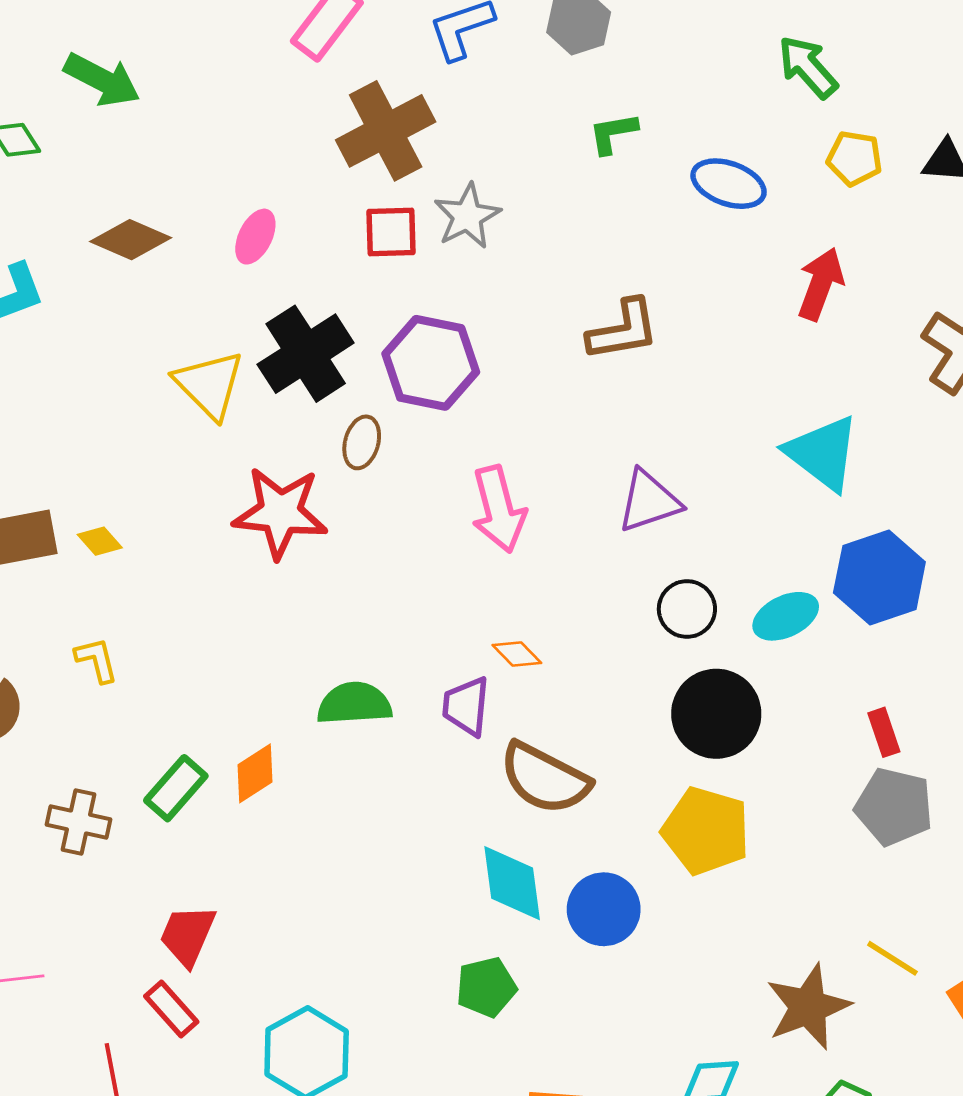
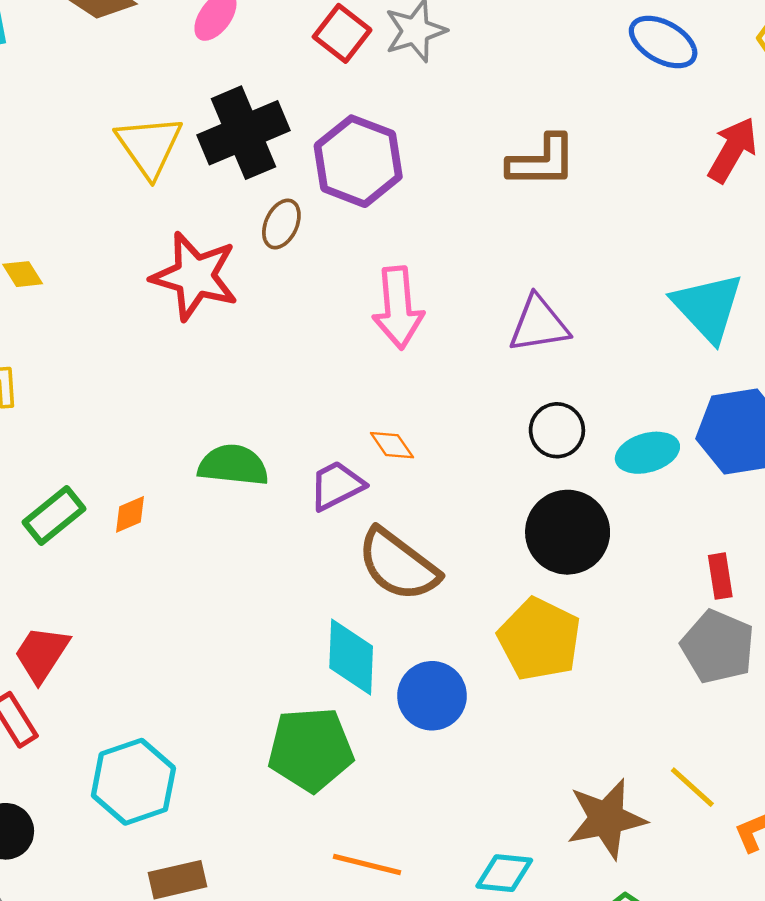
red square: (391, 232) -> (342, 33), turned 30
purple trapezoid: (466, 706) -> (337, 486), turned 48
orange diamond: (255, 773) -> (130, 514), size x0.7
green pentagon: (486, 987) -> (311, 749), size x1.5

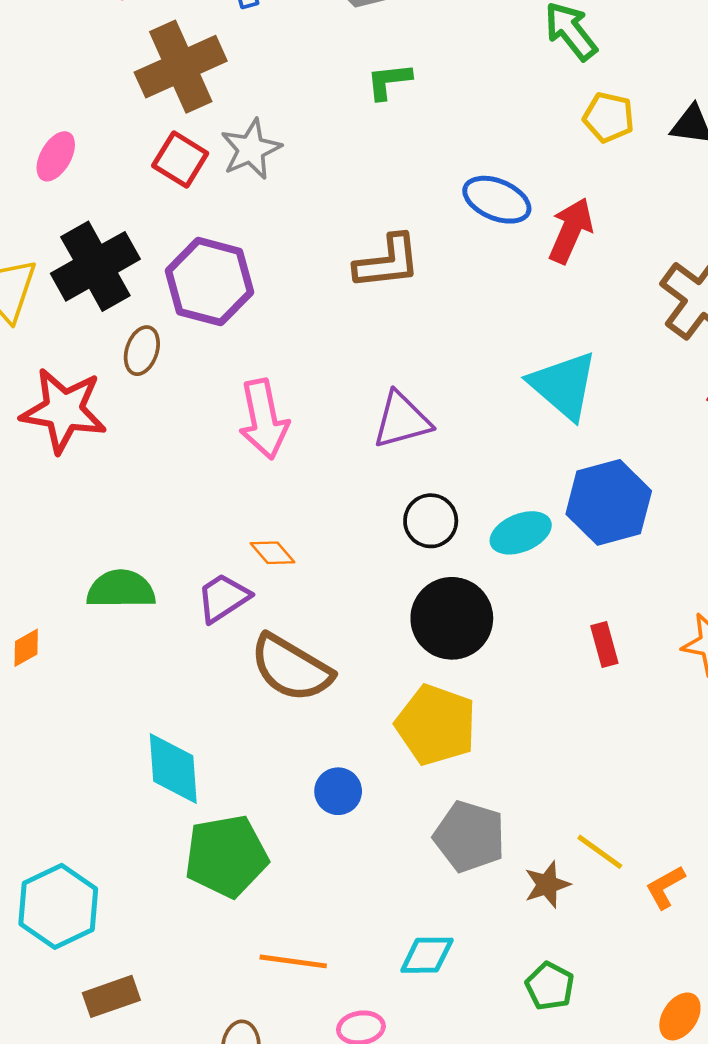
blue ellipse: (663, 42) -> (497, 200), moved
gray pentagon: (718, 647) -> (469, 837), moved
cyan diamond: (351, 657) -> (173, 768), moved
blue circle: (432, 696) -> (338, 791), size x0.7
brown star: (606, 819) -> (547, 885), moved, size x0.6

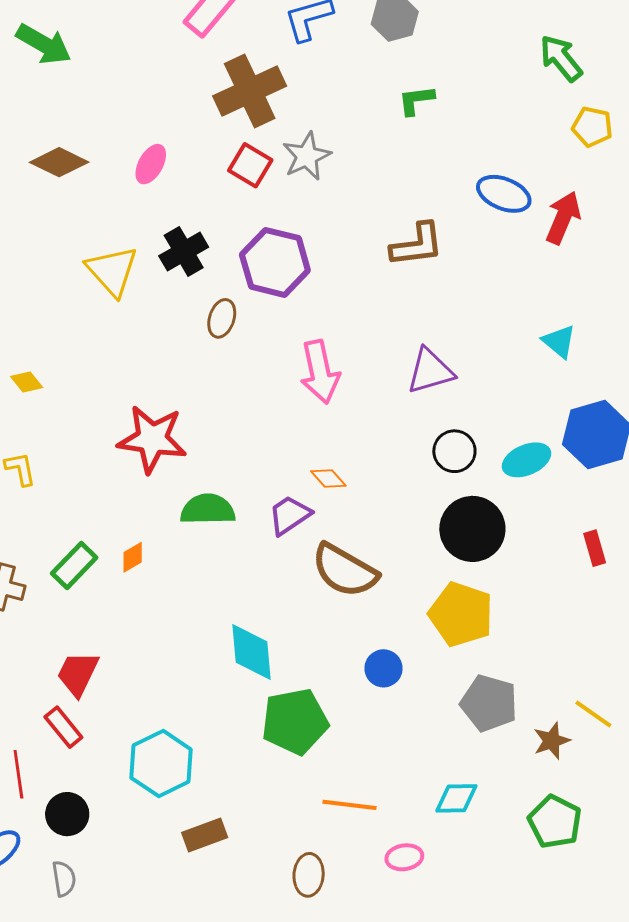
black cross: (95, 266) -> (184, 252), size x0.7
cyan triangle: (564, 385) -> (559, 341), size x0.6
red star: (64, 410) -> (152, 439), moved
green pentagon: (550, 986) -> (555, 822), size x1.4

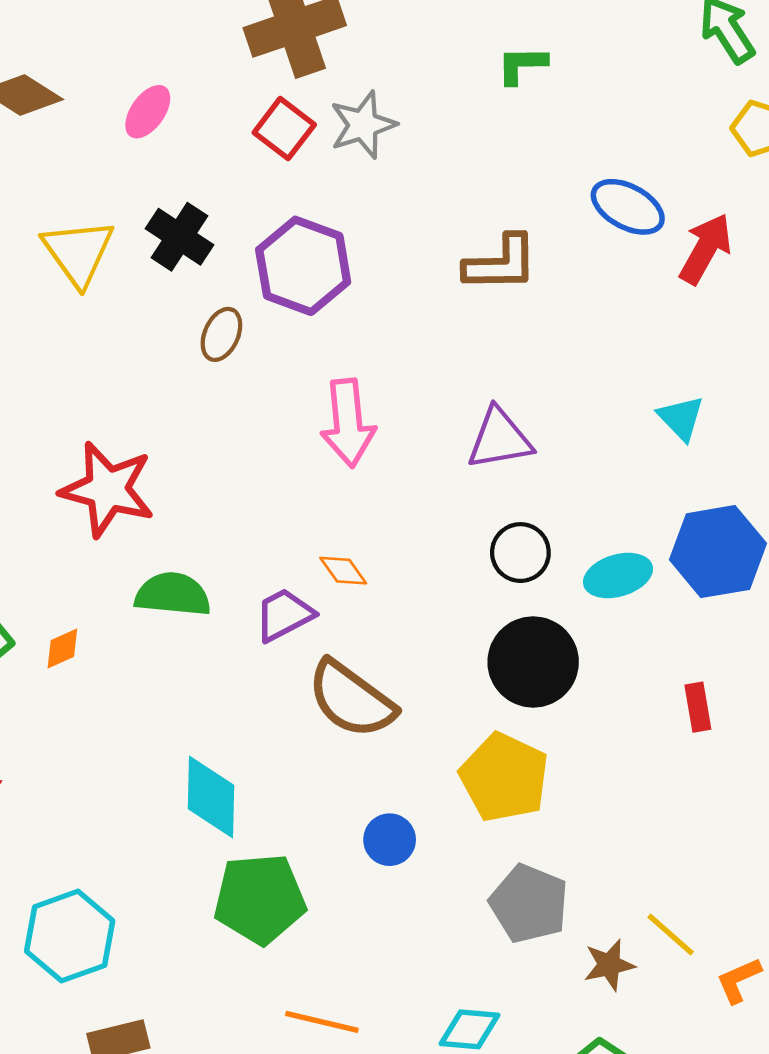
black cross: (184, 252) -> (179, 237), turned -33

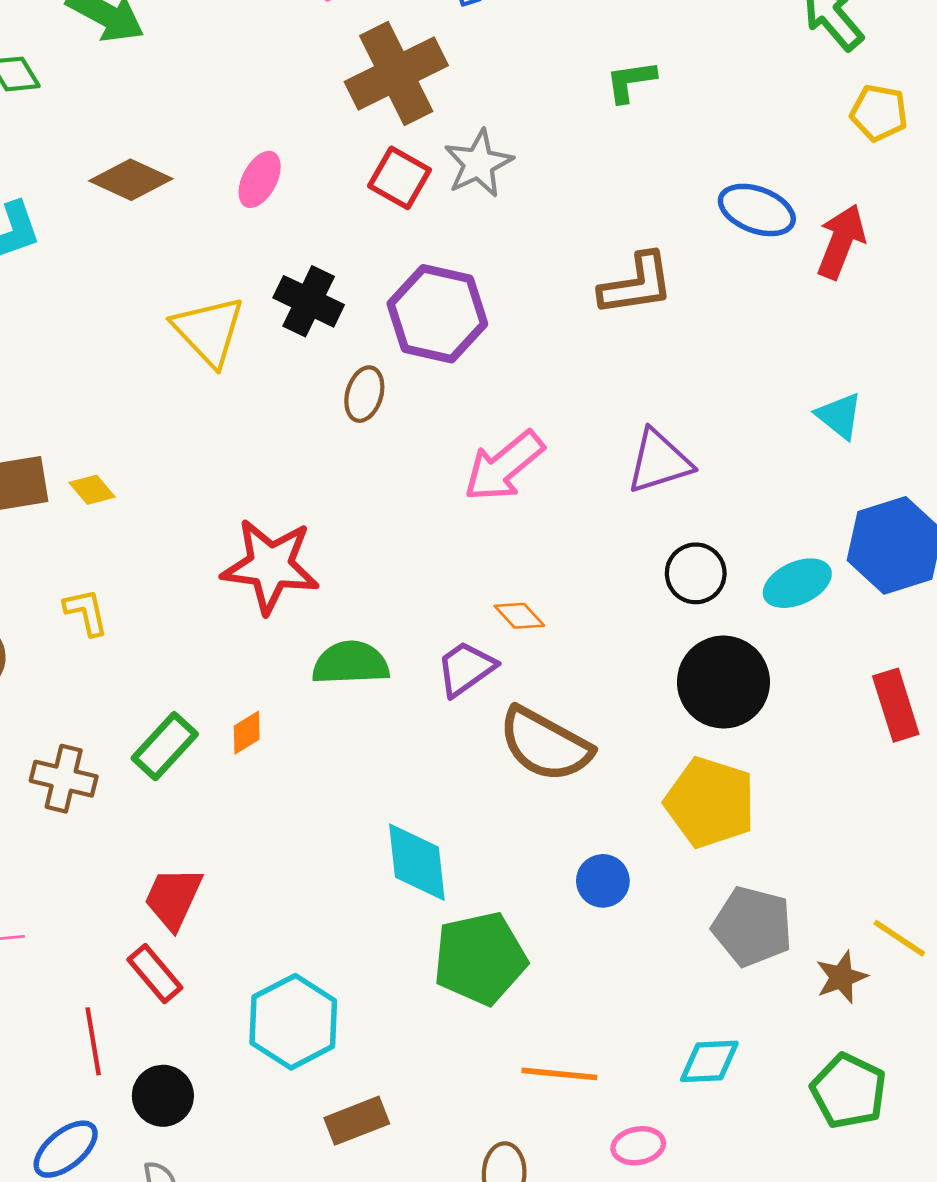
pink arrow: (348, 423) -> (504, 466), turned 64
red rectangle: (698, 707) -> (896, 705), size x1.4

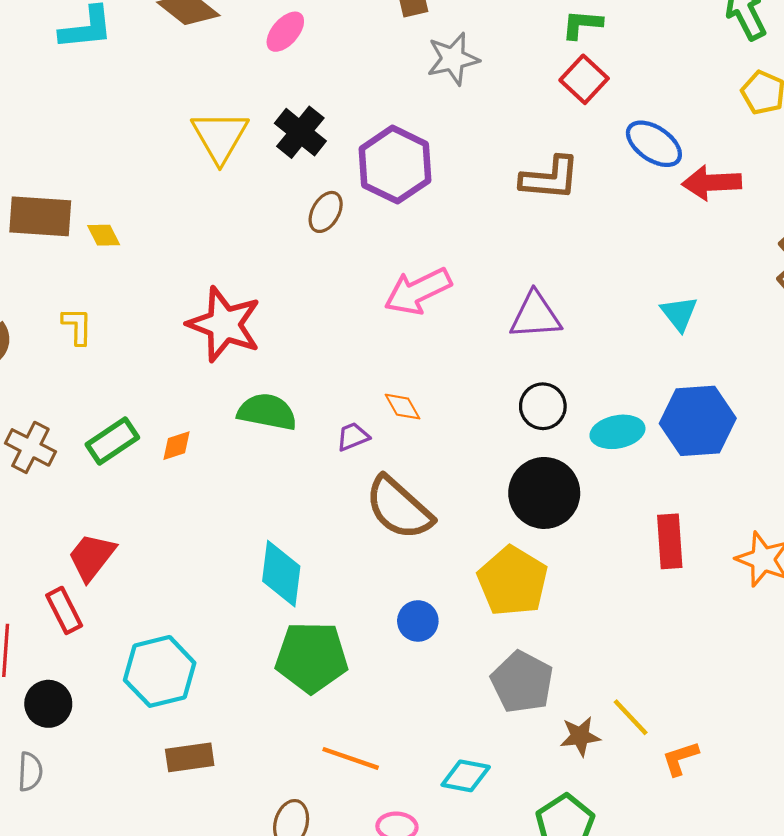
red square: (400, 178) -> (584, 79), moved
red arrow: (841, 242) -> (712, 183), turned -128
purple trapezoid: (466, 668) -> (353, 437), size x0.7

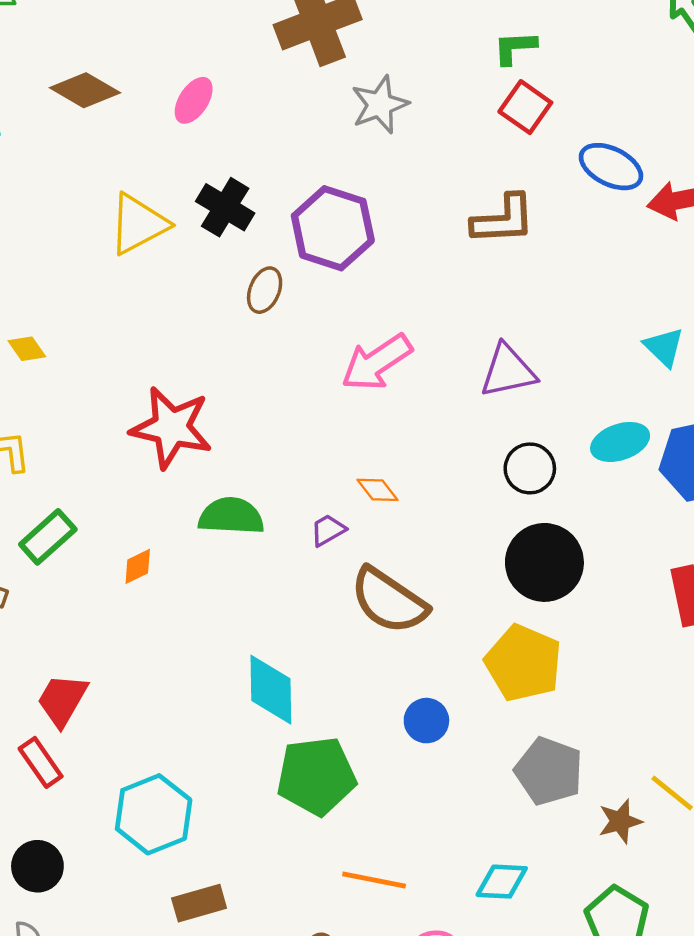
yellow triangle: (220, 136) -> (138, 224), turned 40
cyan ellipse: (617, 432) -> (620, 442), moved
green rectangle: (112, 441) -> (48, 537), moved

